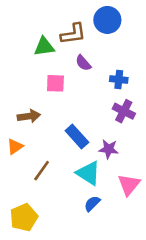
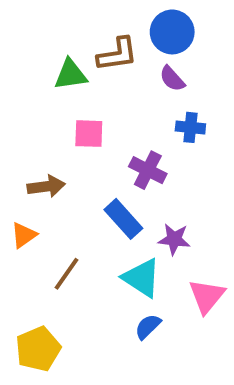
purple semicircle: (83, 63) -> (172, 79), moved
purple cross: (124, 111) -> (148, 170), moved

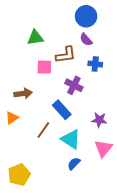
brown L-shape: (117, 54) -> (66, 55), moved
purple star: (174, 239) -> (99, 120), moved
brown line: (66, 274) -> (43, 130), moved

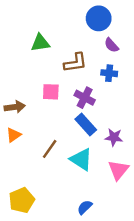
purple semicircle: (86, 40) -> (111, 45), moved
pink square: (44, 67) -> (51, 92), moved
brown arrow: (23, 93) -> (15, 107), moved
blue rectangle: (62, 110) -> (86, 124), moved
blue semicircle: (74, 164) -> (85, 207), moved

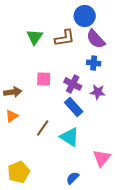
green triangle: (40, 43) -> (35, 37), turned -48
purple semicircle: (111, 45) -> (96, 39), size x1.5
brown L-shape: (75, 63) -> (65, 38), moved
purple star: (114, 137) -> (98, 92), moved
pink triangle: (118, 170) -> (102, 158), moved

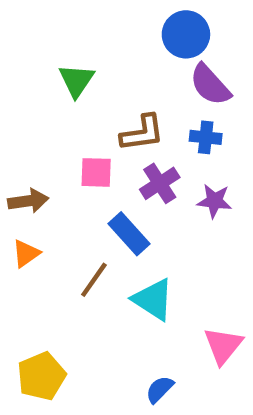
brown L-shape: (65, 38) -> (142, 133), moved
purple cross: (73, 84) -> (160, 183), turned 30
blue rectangle: (74, 107) -> (129, 234), moved

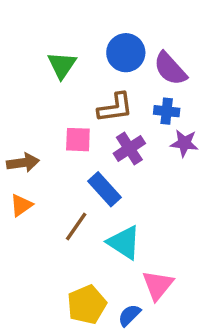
blue circle: (186, 34) -> (126, 53), moved
purple star: (214, 201) -> (184, 143), moved
pink triangle: (223, 345) -> (158, 285), moved
yellow pentagon: (41, 376) -> (87, 305), moved

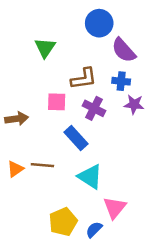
blue circle: (126, 53) -> (99, 23), moved
purple cross: (129, 148) -> (94, 108), turned -30
orange triangle: (21, 205) -> (15, 169), moved
brown line: (76, 227) -> (42, 165), moved, turned 60

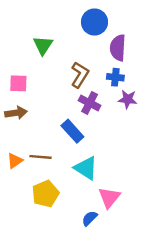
purple semicircle: (124, 50) -> (118, 48), turned 45
brown L-shape: (84, 79) -> (80, 75), turned -50
pink square: (57, 102) -> (18, 83), moved
yellow pentagon: (63, 222) -> (45, 194), moved

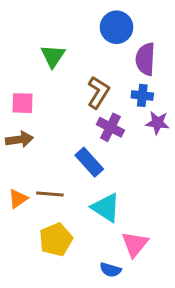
blue semicircle: (90, 218) -> (110, 270), turned -119

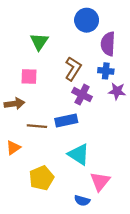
pink square: (23, 103) -> (29, 77), moved
blue rectangle: (89, 162) -> (66, 121), turned -60
brown line: (50, 194) -> (37, 126), moved

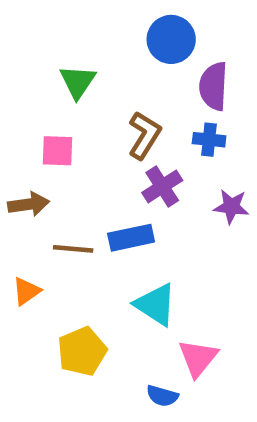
purple star: (117, 91) -> (231, 207), moved
purple cross: (82, 95) -> (162, 186), turned 30

